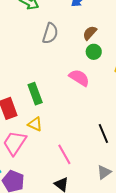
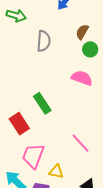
yellow triangle: (35, 124) -> (56, 172), moved
pink line: (64, 154) -> (81, 143), moved

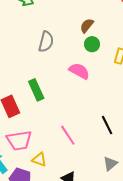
gray semicircle: (44, 41) -> (46, 42), moved
pink trapezoid: (33, 156) -> (19, 140), turned -128

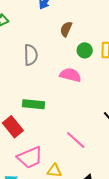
green circle: (92, 44) -> (85, 50), moved
green rectangle: (36, 90) -> (34, 104), turned -45

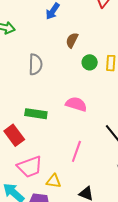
pink semicircle: (70, 75) -> (76, 104), moved
pink line: (76, 140) -> (76, 151), turned 65

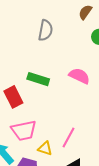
pink line: (76, 151) -> (69, 138), moved

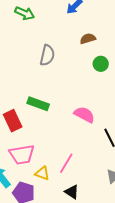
brown semicircle: (85, 12) -> (88, 39), turned 35
pink semicircle: (79, 76) -> (84, 115), moved

